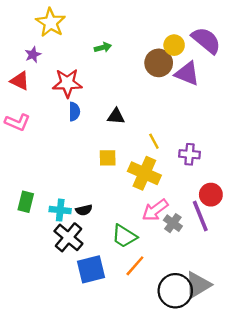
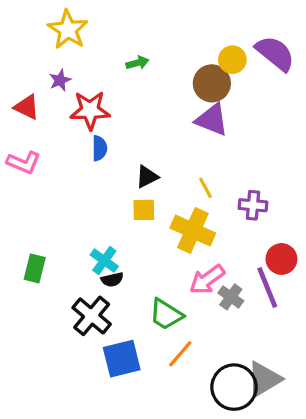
purple star: (33, 55) -> (60, 80), moved
purple triangle: (187, 74) -> (212, 120), moved
black triangle: (116, 116) -> (147, 177), moved, turned -30
cyan cross: (60, 210) -> (104, 261), moved, turned 30

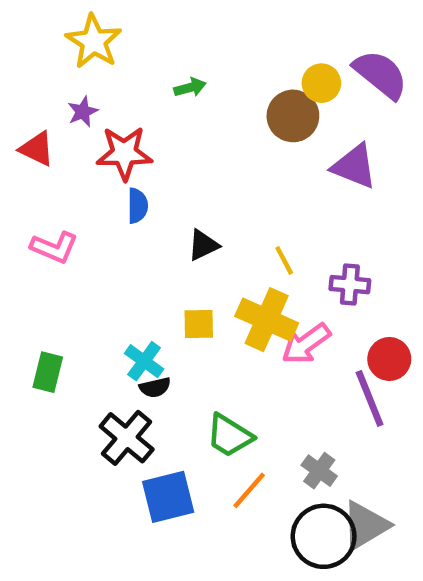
purple triangle: (212, 120) -> (354, 166), moved
pink L-shape: (24, 162) -> (54, 247), moved
yellow square: (144, 210) -> (199, 324), moved
pink arrow: (207, 280) -> (306, 344), moved
gray cross: (231, 297) -> (319, 471), moved

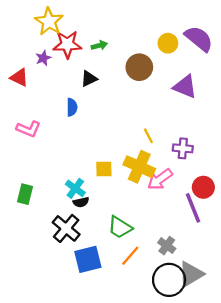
brown circle: (293, 116) -> (139, 67), moved
red star: (124, 153) -> (67, 44), moved
black triangle: (203, 245) -> (89, 79), moved

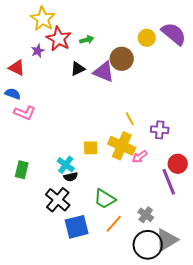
red star: (67, 44) -> (59, 39), turned 30
purple triangle: (185, 87) -> (104, 72), moved
blue semicircle: (72, 107) -> (13, 94), moved, turned -70
pink arrow: (160, 179) -> (140, 157), size x0.7

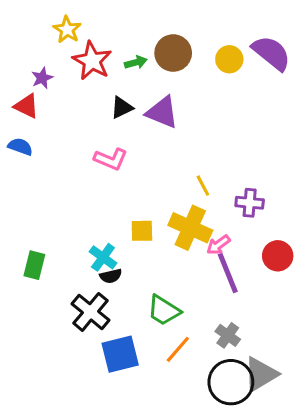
yellow star: (43, 19) -> (67, 30), size x0.7
purple star: (38, 51) -> (42, 78), moved
brown circle: (122, 59) -> (173, 53), moved
pink L-shape: (25, 113) -> (111, 159), moved
purple line: (169, 182) -> (228, 273), moved

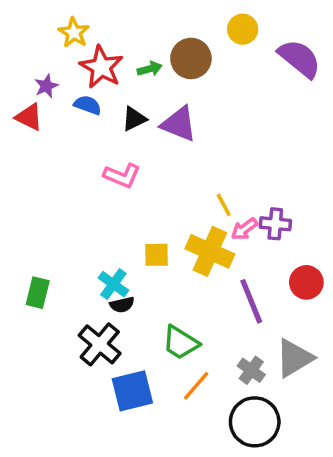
yellow circle: (229, 59) -> (243, 29), moved
blue semicircle: (20, 147) -> (88, 105), moved
pink arrow: (218, 245) -> (244, 229), moved
gray triangle: (261, 374) -> (294, 358), moved

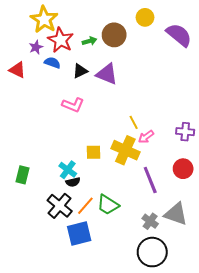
yellow star: (74, 33) -> (44, 19), size x1.5
purple star: (46, 86) -> (36, 47), moved
purple cross: (275, 224) -> (185, 132), moved
gray triangle: (294, 358) -> (176, 214), turned 50
orange line: (196, 386) -> (85, 206), moved

